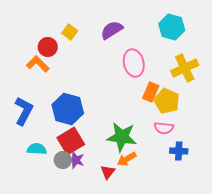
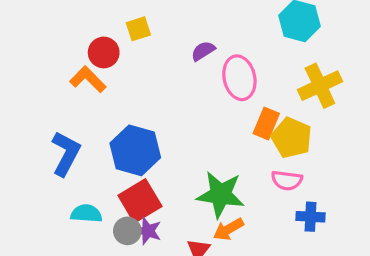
purple semicircle: (112, 30) -> (203, 51), moved, size x0.7
yellow square: (70, 32) -> (138, 29), turned 35

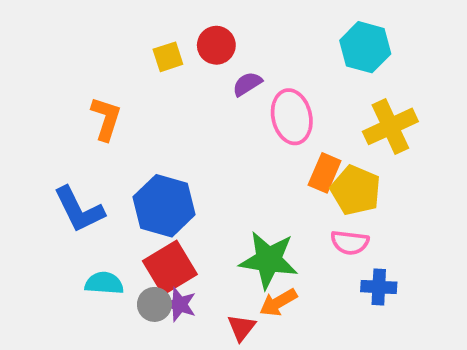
red circle: (104, 52) -> (216, 45), moved
orange L-shape: (88, 79) -> (106, 119), turned 63
blue L-shape: (66, 154) -> (79, 210), turned 126

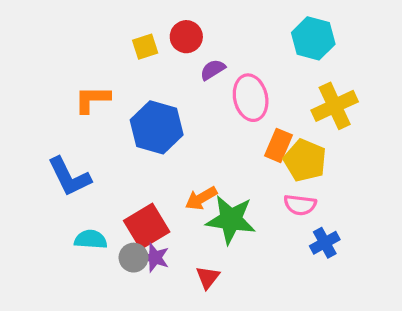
orange L-shape: (106, 119) -> (92, 99), turned -108
blue hexagon: (164, 206) -> (157, 127), moved
blue cross: (379, 287) -> (325, 243), turned -32
orange arrow: (278, 302) -> (201, 198), moved

